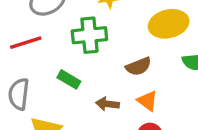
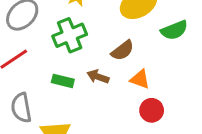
brown arrow: (108, 104) -> (98, 77), moved, turned 30

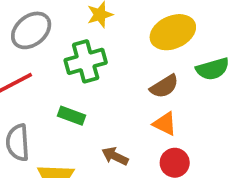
brown semicircle: (123, 50) -> (164, 86), moved
brown arrow: (98, 77) -> (115, 156), moved

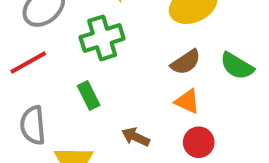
green semicircle: (213, 69) -> (237, 66), moved, turned 48
green rectangle: (71, 116) -> (89, 96), turned 45

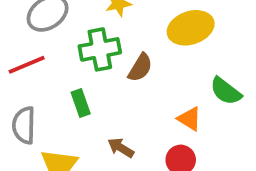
brown semicircle: (186, 62) -> (140, 68), moved, turned -32
orange triangle: (187, 101) -> (189, 119), moved

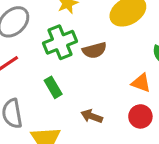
brown semicircle: (140, 68) -> (94, 50), turned 55

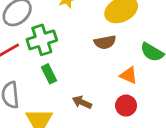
green cross: (60, 42) -> (42, 40), moved
brown semicircle: (94, 50) -> (105, 42), moved

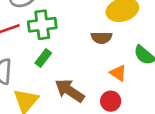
green rectangle: (49, 74) -> (43, 58), turned 54
brown arrow: (82, 102) -> (70, 91), size x1.6

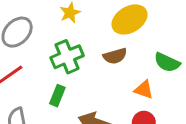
green cross: (42, 25) -> (67, 57), moved

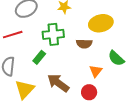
orange triangle: (144, 90) -> (96, 71), turned 32

